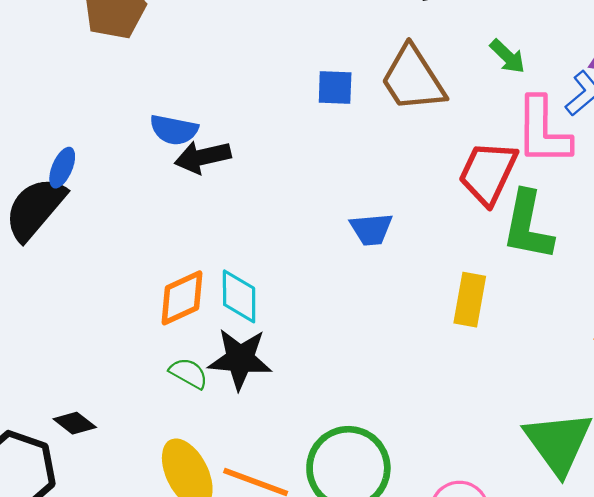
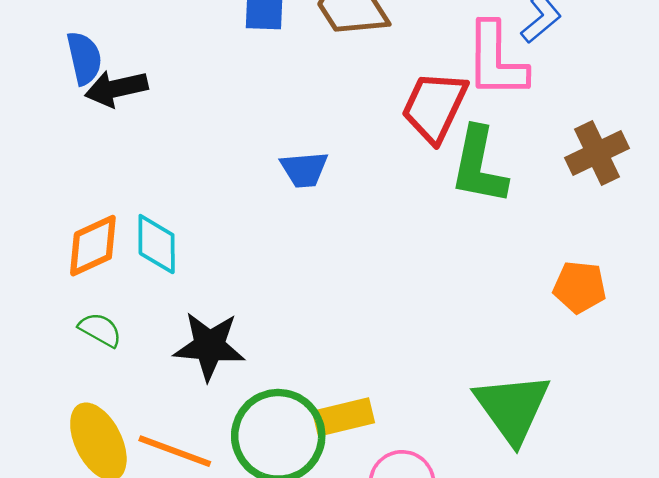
blue semicircle: (174, 130) -> (84, 58), turned -114
yellow rectangle: (470, 300) -> (343, 417), moved, turned 66
black star: (240, 359) -> (209, 346), moved

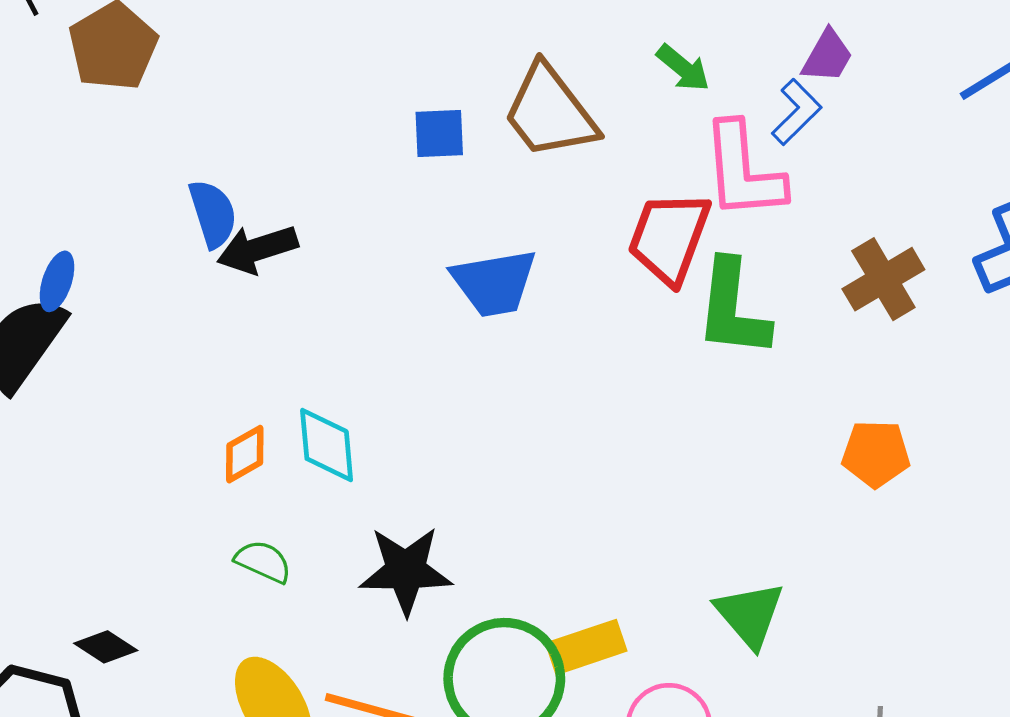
blue trapezoid: (304, 169) -> (494, 283), moved, size x1.4
orange diamond: (93, 246) -> (245, 454), size x0.7
green triangle: (512, 408) -> (750, 615), moved, size x0.7

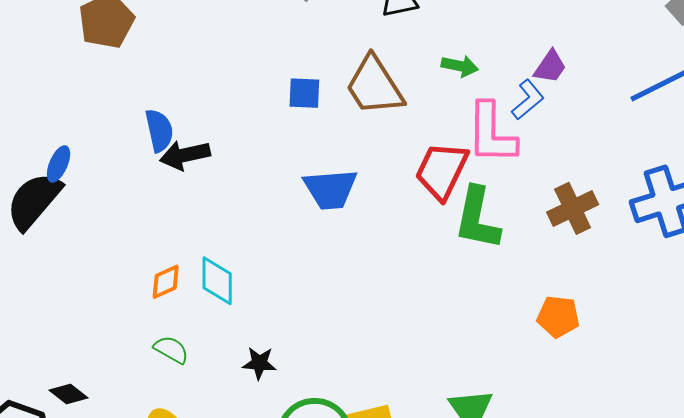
green arrow: (683, 68) -> (460, 66), turned -33
black star: (406, 571) -> (259, 363), size x0.6

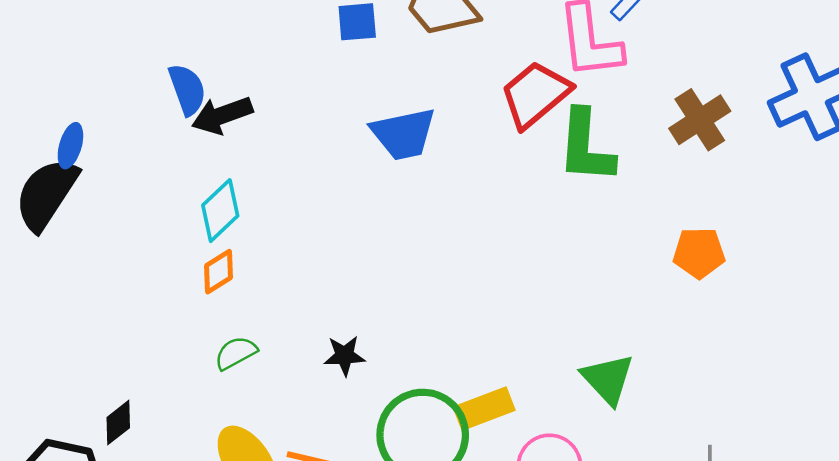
red trapezoid: (442, 171) -> (535, 94), turned 32
cyan diamond: (217, 281) -> (220, 211), moved, turned 54
green semicircle: (171, 350) -> (236, 353), turned -51
black diamond: (69, 394) -> (118, 423), turned -69

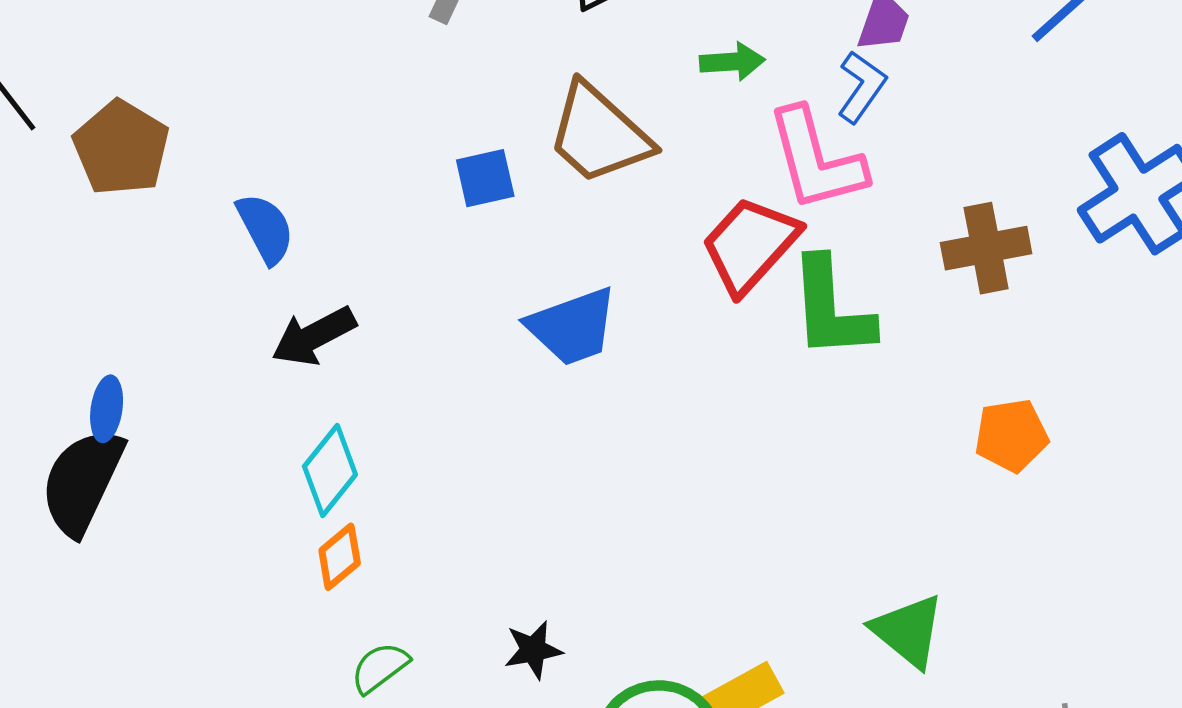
blue semicircle: (187, 89) -> (265, 228), moved
brown cross: (700, 120) -> (986, 248), turned 30

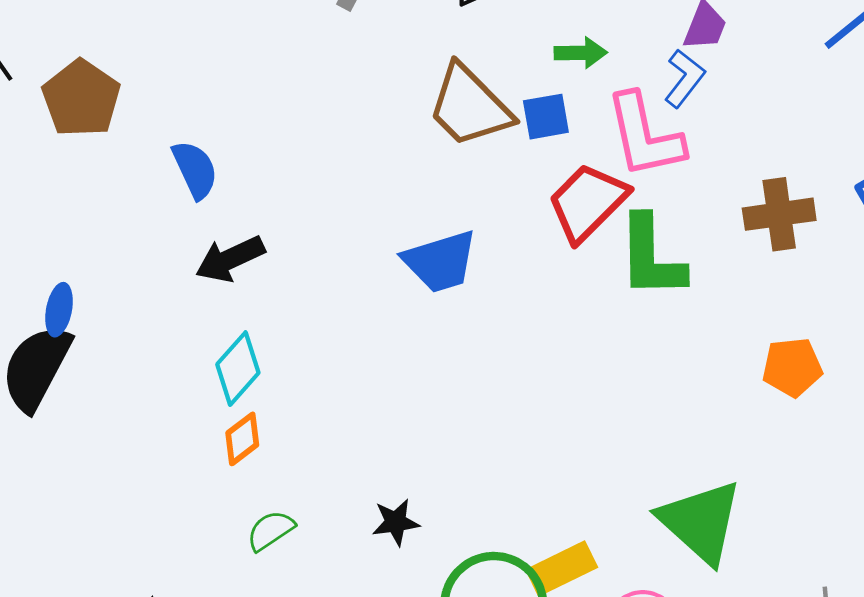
blue square: (485, 178) -> (546, 117), moved
green triangle: (908, 631) -> (701, 522), size x1.4

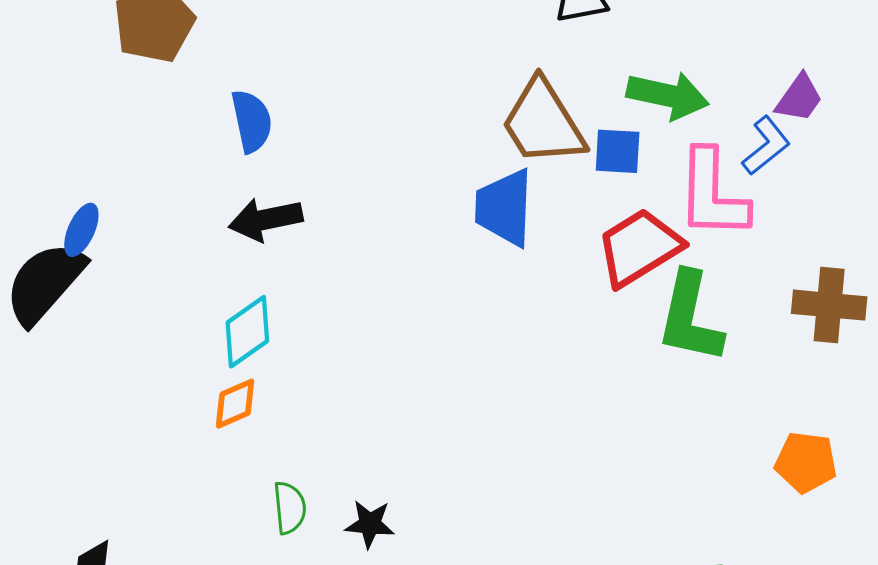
green arrow: (581, 53) -> (668, 95), size x1.5
blue trapezoid: (440, 261) -> (504, 208), moved, turned 96
green semicircle: (271, 531) -> (290, 508), moved, turned 105

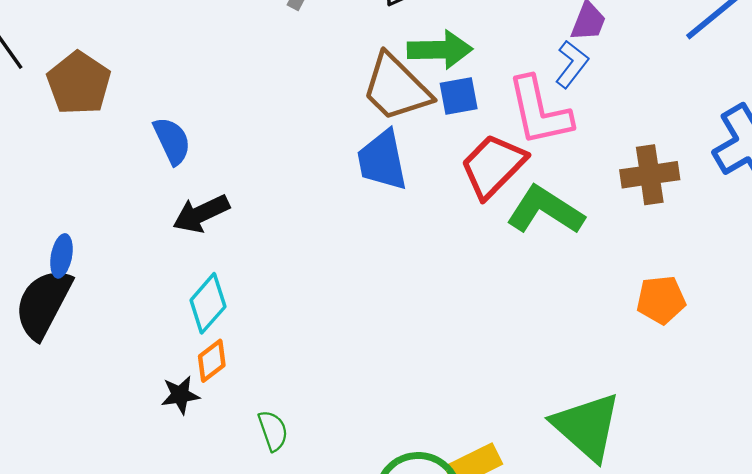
green arrow: (668, 95) -> (440, 50), moved
green L-shape: (690, 318) -> (545, 210), turned 124
black star: (370, 524) -> (180, 395), moved

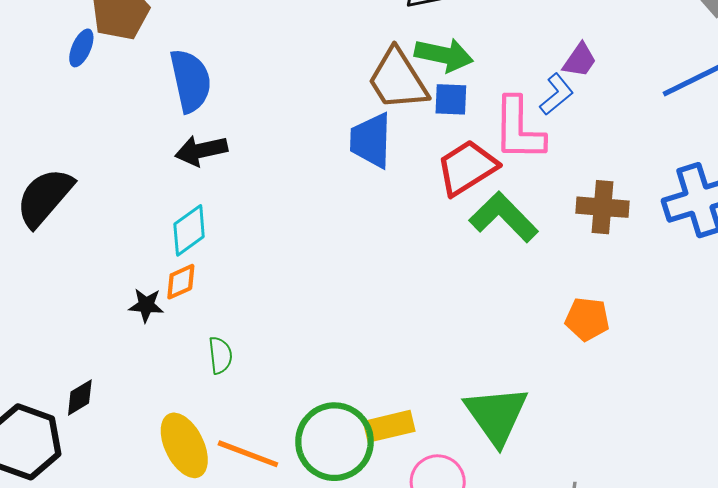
blue semicircle: (172, 141) -> (190, 81), size x1.4
blue ellipse: (61, 256) -> (81, 48), moved

